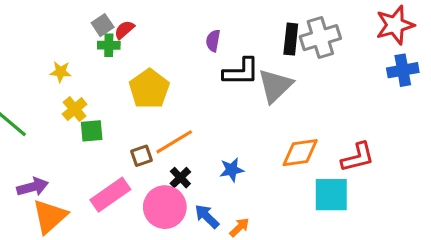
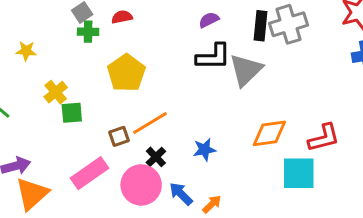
red semicircle: (124, 30) -> (122, 17), moved, turned 30
purple semicircle: (213, 41) -> (209, 20), moved, turned 54
yellow star: (61, 72) -> (26, 51), moved

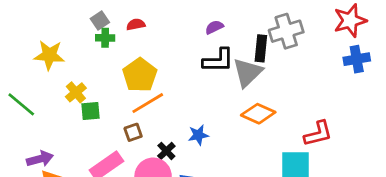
black rectangle: (261, 26) -> (261, 48), moved
yellow star: (26, 51) -> (49, 55), size x1.6
orange line: (150, 123) -> (148, 103), moved
orange diamond: (269, 133) -> (258, 114), moved, turned 32
blue star: (204, 150) -> (198, 135), moved

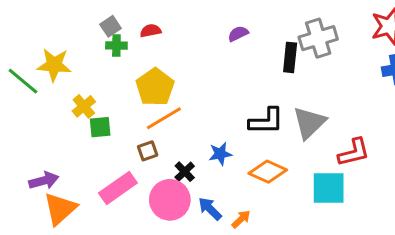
black L-shape: (218, 60) -> (266, 121), moved
gray triangle: (248, 72) -> (309, 123), moved
green line: (21, 104) -> (23, 81), moved
orange diamond: (258, 114) -> (268, 172), moved

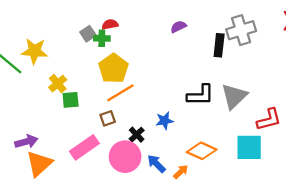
gray square: (111, 26) -> (88, 34), moved
green cross: (116, 46) -> (102, 38), moved
orange diamond: (268, 172) -> (202, 151), moved

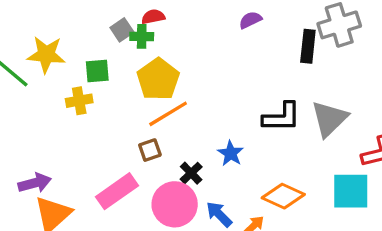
yellow cross: (58, 84) -> (79, 101), turned 30
green square: (71, 100) -> (97, 71), moved
blue star: (165, 121) -> (231, 153), turned -30

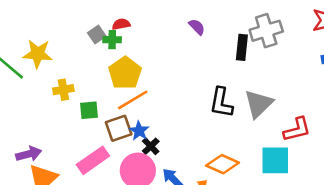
purple semicircle: (250, 20) -> (197, 27), turned 72
green square: (97, 71) -> (89, 110), moved
black L-shape: (282, 117) -> (221, 103), turned 100
brown square: (150, 150) -> (119, 128), size x1.5
blue star: (231, 153) -> (139, 131), moved

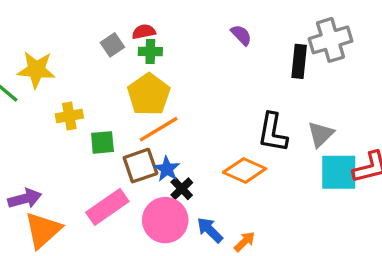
green cross: (112, 40) -> (150, 52), moved
gray triangle: (259, 104) -> (321, 134), size x0.7
cyan square: (275, 160) -> (339, 172), moved
orange diamond: (223, 164) -> (245, 171), moved

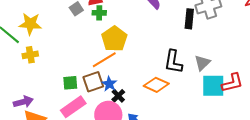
yellow pentagon: (149, 94) -> (114, 39), moved
yellow cross: (69, 116) -> (30, 55), moved
green square: (102, 142) -> (70, 83), moved

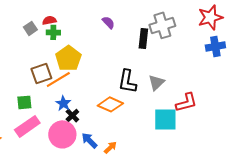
brown square: (93, 82) -> (41, 73), moved
cyan square: (213, 86) -> (165, 119), moved

